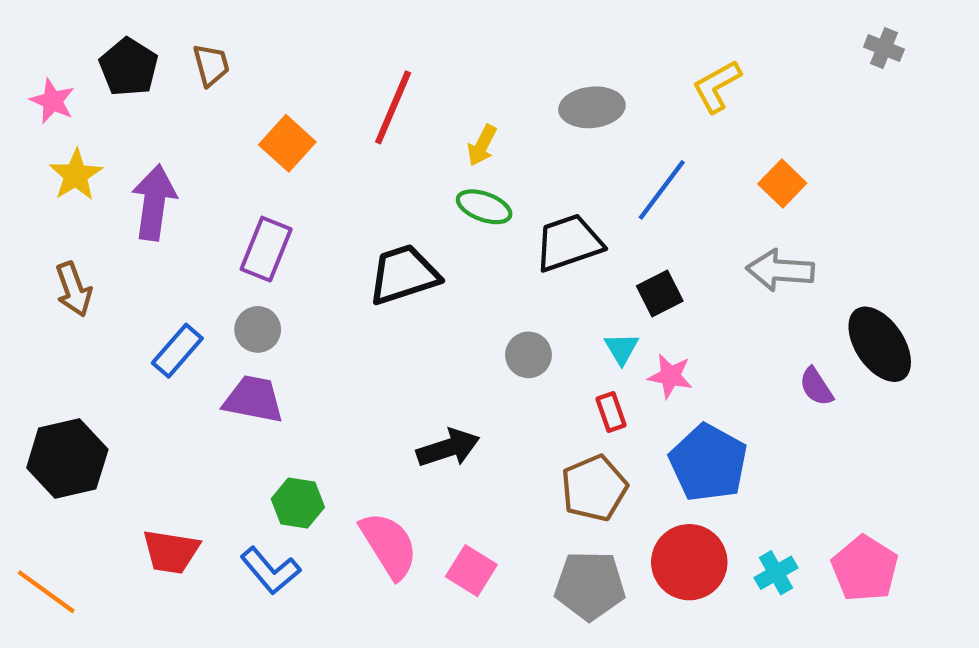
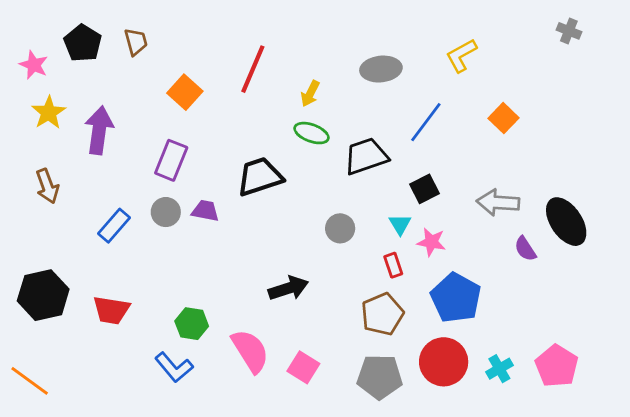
gray arrow: (780, 270) -> (498, 202), moved
purple trapezoid: (253, 399) -> (205, 211), moved, size x0.7
red trapezoid: (171, 552) -> (111, 310), moved

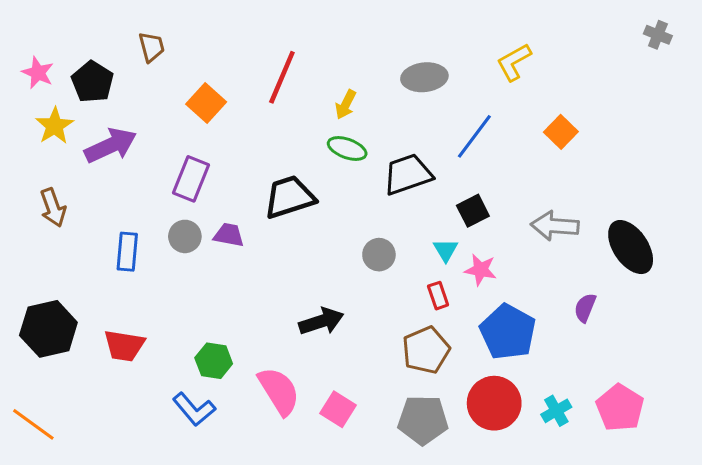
gray cross: (569, 31) -> (658, 35), moved
black pentagon: (83, 43) -> (92, 82), moved
purple arrow: (99, 130) -> (111, 145), turned 57
blue rectangle: (114, 226) -> (127, 252), turned -36
purple semicircle: (525, 249) -> (585, 308), moved, turned 55

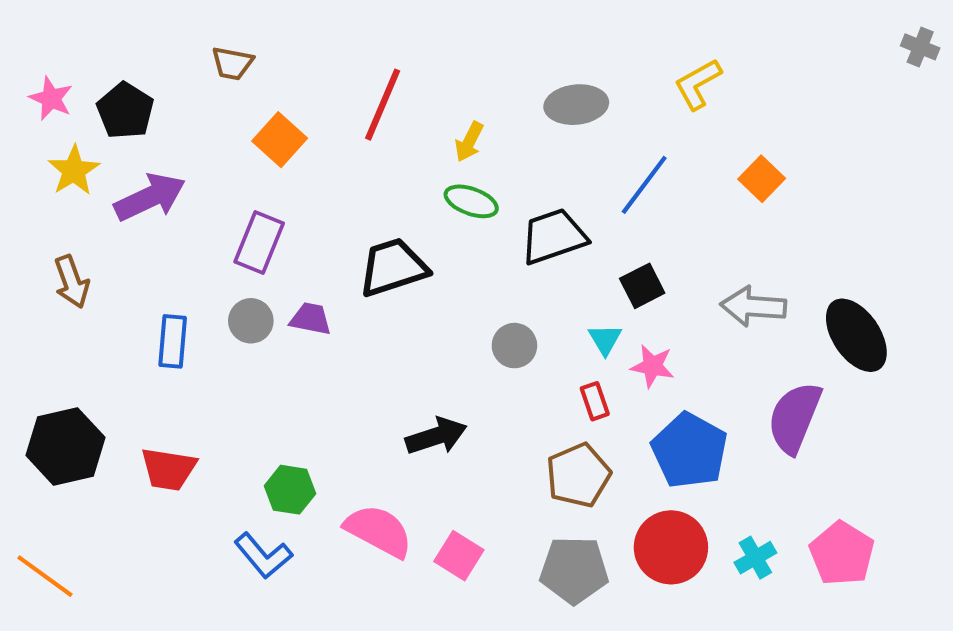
gray cross: (658, 35) -> (920, 47), moved
brown trapezoid: (152, 47) -> (232, 63), moved, turned 116
purple semicircle: (585, 308) -> (795, 418), size x1.8
pink semicircle: (279, 391) -> (379, 531), turned -30

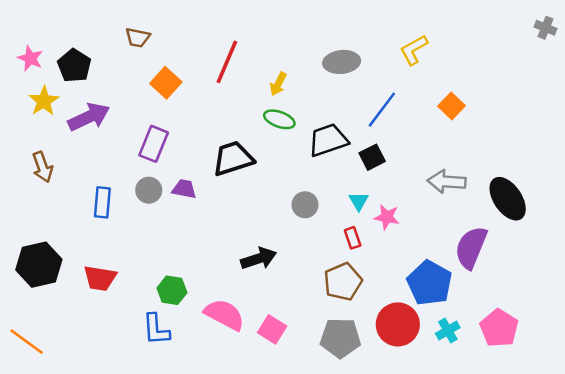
black square: (642, 286) -> (372, 157), moved
blue pentagon: (690, 451) -> (430, 283), moved
blue L-shape: (263, 556) -> (156, 329), turned 36

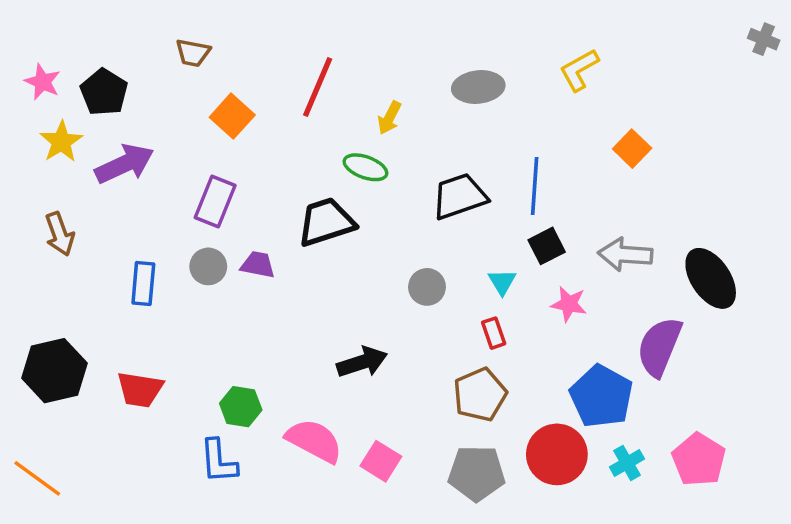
blue line: (382, 110) -> (535, 186), moved, turned -33
green ellipse: (279, 119) -> (365, 167), moved
black square: (372, 157) -> (547, 246), moved
pink star: (387, 217) -> (569, 304), moved

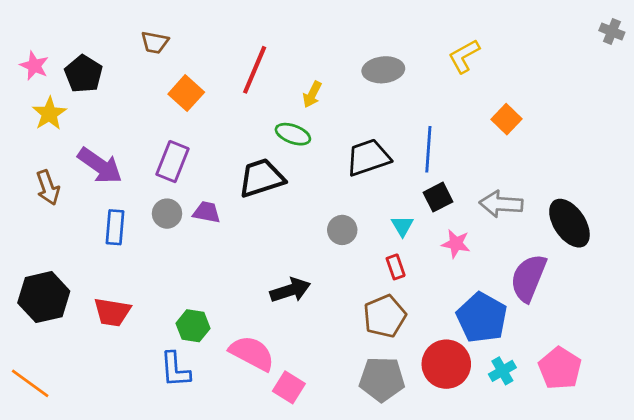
purple arrow: (125, 164) -> (100, 166), moved, turned 60
pink square: (381, 461) -> (289, 387), moved

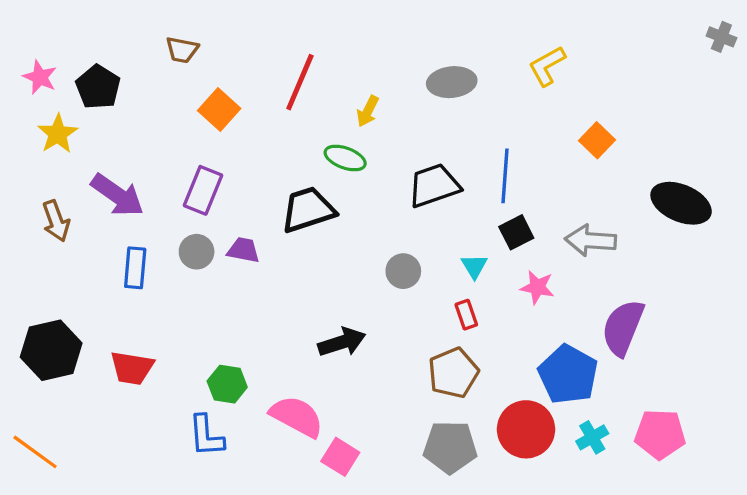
black ellipse: (569, 223) -> (681, 203), moved, turned -33
pink pentagon: (560, 368) -> (660, 434), turned -30

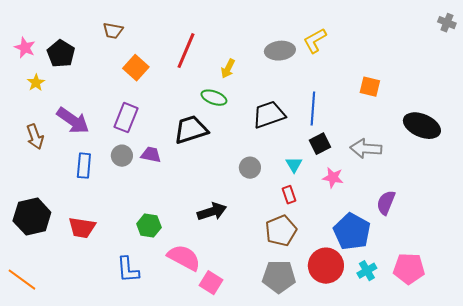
yellow L-shape: (547, 66) -> (315, 41), moved
yellow star: (58, 134) -> (36, 83), size x0.7
orange square: (597, 140) -> (370, 87), turned -30
purple semicircle: (623, 328) -> (386, 203), size x0.7
green hexagon: (227, 384) -> (149, 226), moved

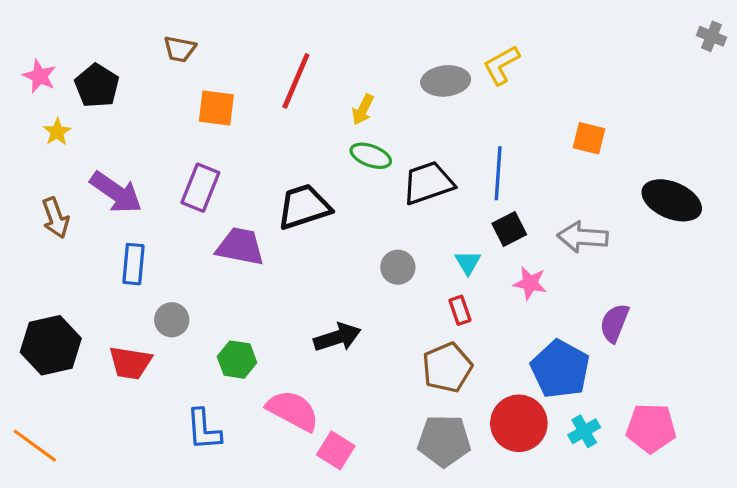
orange square: (136, 68) -> (216, 108), turned -35
green ellipse: (214, 98) -> (371, 156), moved
purple trapezoid: (151, 155) -> (240, 247), size x1.5
gray circle: (122, 156) -> (172, 320), moved

